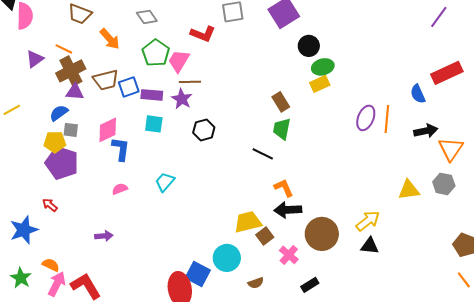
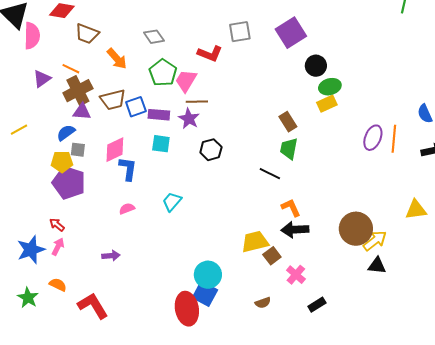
brown circle: (322, 234) -> (356, 229), moved
cyan circle: (227, 258) -> (208, 275), moved
pink arrow: (57, 284) -> (58, 247), moved, size x0.7

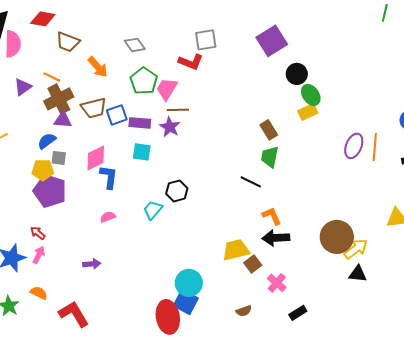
gray square: (240, 32) -> (206, 40), moved
green ellipse: (330, 87) -> (311, 95), turned 70
black hexagon: (211, 150) -> (177, 191), moved

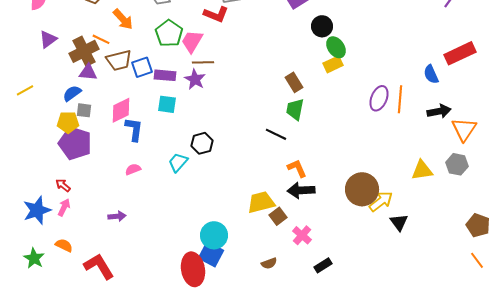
orange line: (52, 77) -> (101, 39), moved
black triangle: (358, 274) -> (399, 222), moved, turned 48

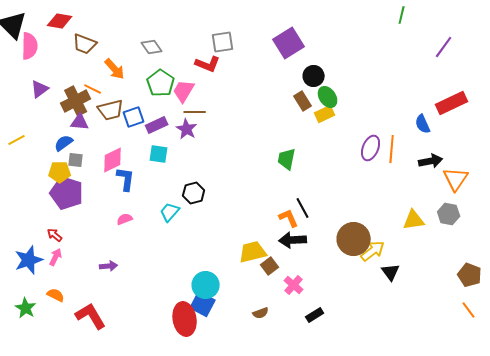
purple rectangle: (165, 75) -> (157, 125), turned -30
brown rectangle: (294, 82) -> (303, 101), moved
black line: (276, 134) -> (303, 208), moved, turned 35

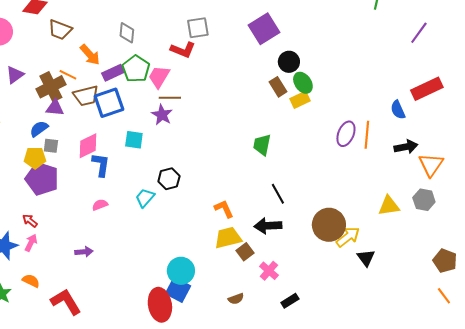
gray diamond: (152, 47) -> (127, 33), turned 40
blue square: (134, 117) -> (109, 103), size x1.4
purple rectangle: (157, 125) -> (113, 73), moved
orange L-shape: (289, 218) -> (224, 209), moved

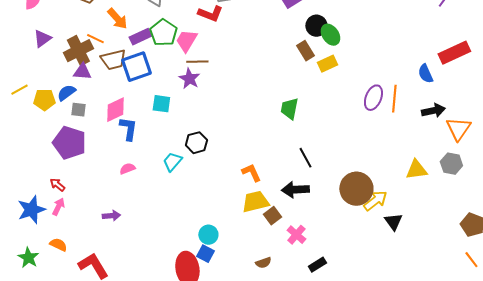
green ellipse: (303, 83) -> (330, 35), moved
yellow pentagon: (35, 158) -> (44, 100), moved
cyan circle: (181, 271) -> (208, 235), size x0.7
blue square: (178, 290) -> (205, 254), size x0.7

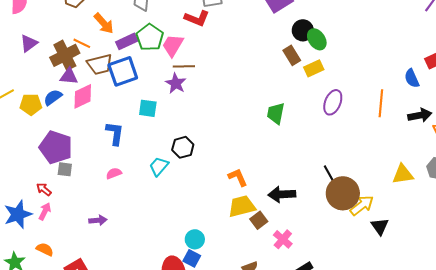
purple ellipse: (373, 98) -> (333, 102), moved
gray square: (78, 110) -> (65, 169), moved
pink diamond: (115, 110) -> (83, 96), moved
black line: (305, 158) -> (330, 175), moved

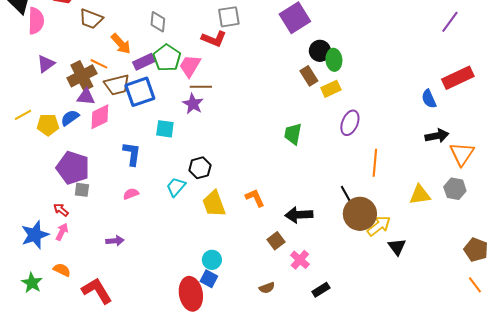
green ellipse: (317, 39) -> (334, 60), turned 30
orange line: (381, 103) -> (375, 163), moved
yellow trapezoid: (242, 206) -> (214, 204), moved, turned -96

